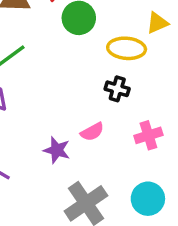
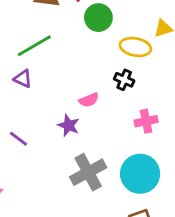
pink semicircle: (92, 132) -> (89, 100), moved
cyan circle: (148, 199) -> (140, 174), size x1.4

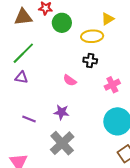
pink semicircle: (89, 100) -> (70, 80), turned 72
purple star: (69, 125) -> (61, 112), moved
gray cross: (88, 172) -> (62, 143), moved

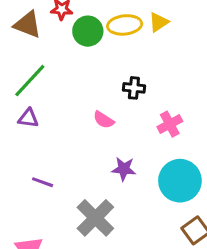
brown triangle: (23, 17) -> (28, 25), turned 30
yellow ellipse: (92, 36) -> (125, 25), moved
purple star: (61, 112) -> (124, 169), moved

